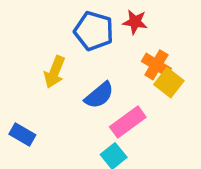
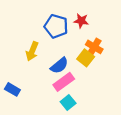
yellow square: (169, 83) -> (86, 58), moved
pink rectangle: (128, 122) -> (64, 82), moved

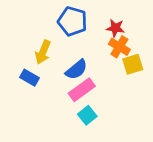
red star: (81, 21) -> (115, 28), moved
yellow square: (86, 58) -> (133, 64), moved, turned 35
blue rectangle: (12, 89) -> (30, 78), moved

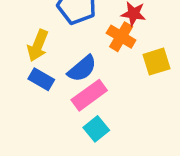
orange cross: (119, 47) -> (121, 37), moved
blue rectangle: (30, 78) -> (41, 79), moved

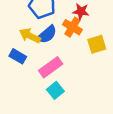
yellow arrow: (38, 46) -> (30, 36), moved, turned 95
blue semicircle: (82, 69) -> (47, 34), moved

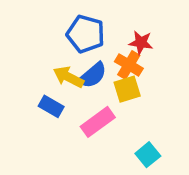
yellow square: (97, 44) -> (127, 89), moved
cyan square: (55, 90) -> (148, 155), moved

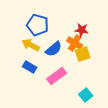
blue pentagon: (86, 34) -> (38, 25), moved
yellow arrow: (68, 77) -> (31, 45), moved
yellow square: (127, 89) -> (83, 54), moved

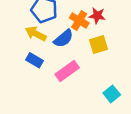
orange cross: (75, 43) -> (79, 20), moved
cyan square: (86, 95) -> (112, 94), moved

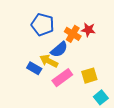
yellow arrow: (36, 34) -> (49, 61), moved
yellow square: (98, 45) -> (89, 76), moved

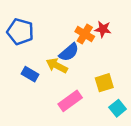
blue pentagon: (43, 25) -> (20, 32), moved
blue rectangle: (34, 68) -> (30, 74), moved
pink rectangle: (62, 78) -> (70, 101), moved

